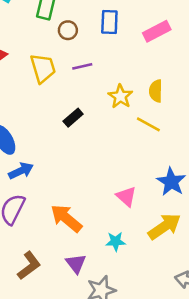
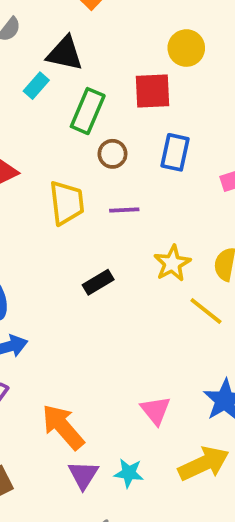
purple triangle: (76, 264) -> (83, 475), moved

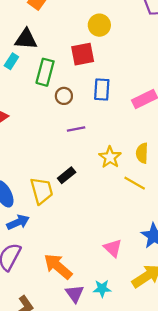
yellow trapezoid: (67, 203) -> (42, 191), moved

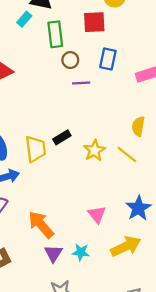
green rectangle: (45, 72) -> (55, 34), turned -30
purple line: (76, 129) -> (81, 83), moved
yellow star: (110, 157) -> (94, 150), moved

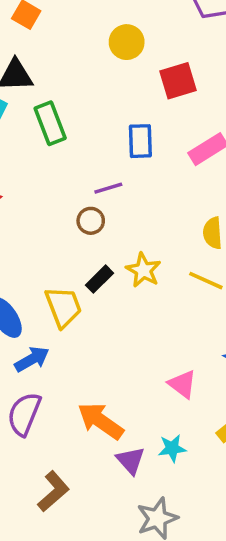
red square: (94, 22) -> (178, 81), moved
brown circle: (70, 60) -> (91, 221), moved
yellow star: (94, 150) -> (143, 270), moved

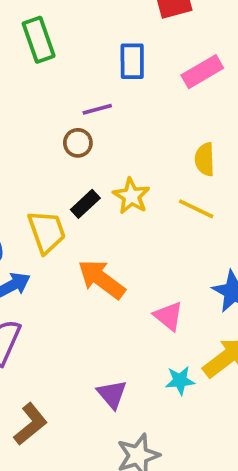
orange arrow: (101, 421) -> (101, 279), moved
cyan star: (172, 448) -> (180, 381), moved

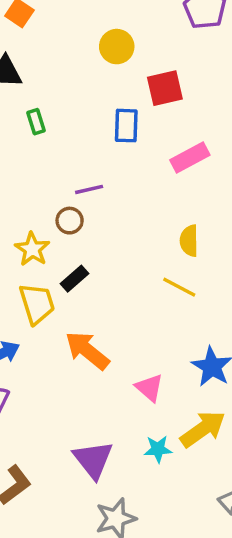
green rectangle: (39, 40) -> (36, 122), size x0.6
blue rectangle: (132, 61) -> (126, 126), moved
yellow star: (131, 196) -> (32, 249), moved
purple triangle: (112, 394) -> (93, 460), size x1.4

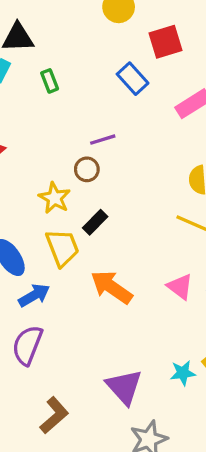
blue rectangle: (126, 126) -> (133, 79), turned -40
pink triangle: (149, 388) -> (180, 287), moved

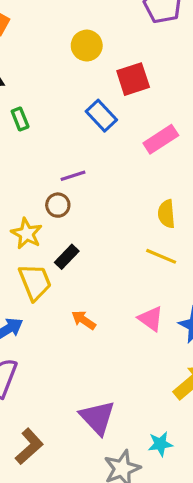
orange arrow: (112, 287) -> (84, 320), size x0.6
cyan star: (183, 373) -> (160, 444), moved

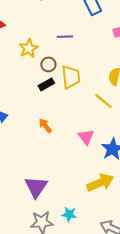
brown circle: (58, 205) -> (48, 64), moved
yellow star: (27, 234) -> (29, 48), moved
yellow trapezoid: (35, 282) -> (71, 77), moved

